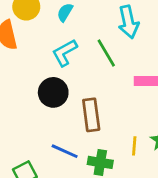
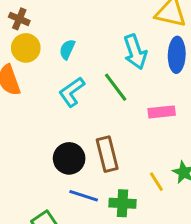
black circle: (53, 92) -> (69, 158), moved
yellow line: (134, 146) -> (156, 182), turned -30

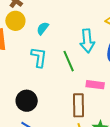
cyan L-shape: (72, 92) -> (39, 57), turned 120
brown rectangle: (107, 154) -> (79, 105), moved

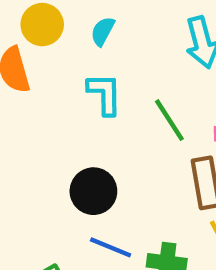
green line: (69, 61) -> (169, 120), moved

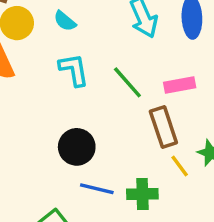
cyan semicircle: (103, 31) -> (65, 21), turned -70

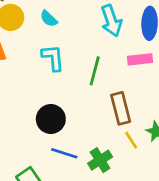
green line: (127, 82) -> (95, 71), turned 52
pink rectangle: (180, 85) -> (140, 59), moved
green cross: (142, 194) -> (100, 160), turned -35

